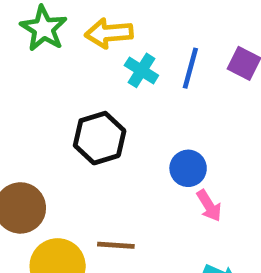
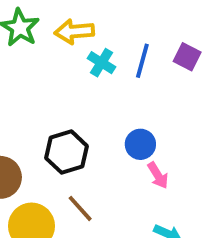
black hexagon: (100, 138) -> (67, 152), moved
brown line: (116, 245) -> (80, 208), turned 44

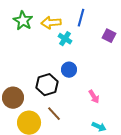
blue line: (142, 61) -> (81, 18), moved
blue circle: (140, 144) -> (69, 70), moved

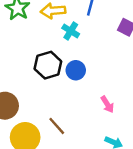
black hexagon: (47, 85) -> (48, 65), moved

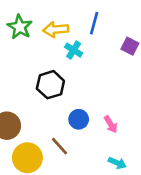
blue circle: (76, 70) -> (79, 119), moved

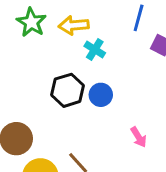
blue line: (94, 23) -> (139, 18), moved
blue circle: (79, 119) -> (101, 95), moved

